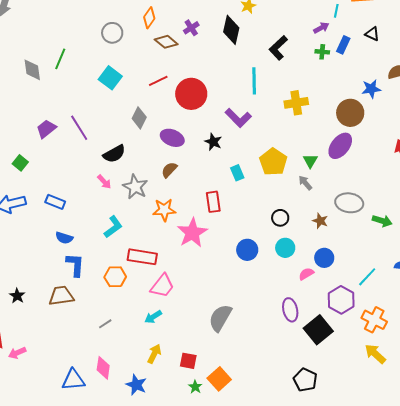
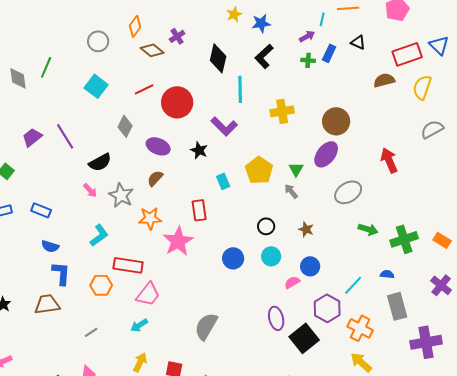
black diamond: (231, 30) -> (218, 58), moved
blue star: (371, 89) -> (261, 23), moved
gray ellipse: (349, 203) -> (348, 192), moved, turned -40

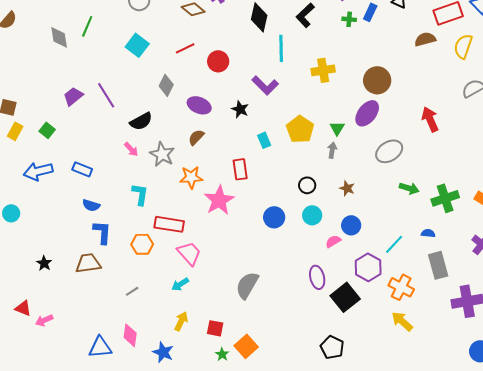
red circle: (177, 102) -> (218, 61), size x0.7
gray arrow: (291, 191) -> (332, 150), turned 49
cyan L-shape: (99, 235) -> (140, 194), turned -45
pink trapezoid: (148, 294) -> (189, 253), turned -80

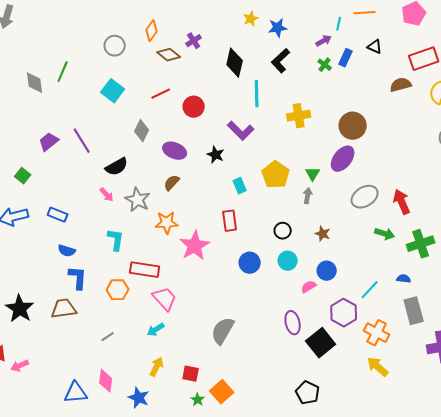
green cross: (349, 19) -> (325, 65), turned 32
red arrow: (430, 119) -> (402, 202), moved
red rectangle: (240, 169) -> (230, 221), moved
black star: (44, 263) -> (20, 309), size x1.8

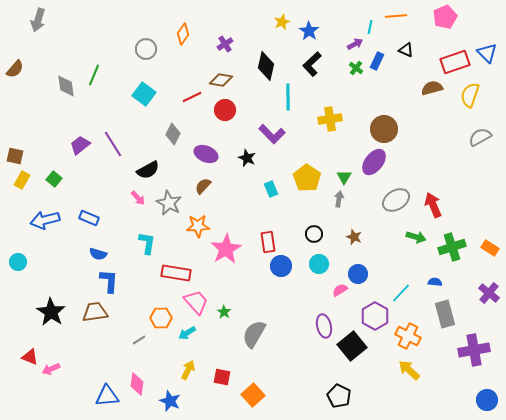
blue star: (278, 28) -> (309, 31), turned -30
brown diamond: (169, 55) -> (221, 80), moved, turned -30
red rectangle: (230, 221) -> (268, 242), moved
orange hexagon: (118, 290) -> (161, 318), moved
green star: (198, 400) -> (224, 312), moved

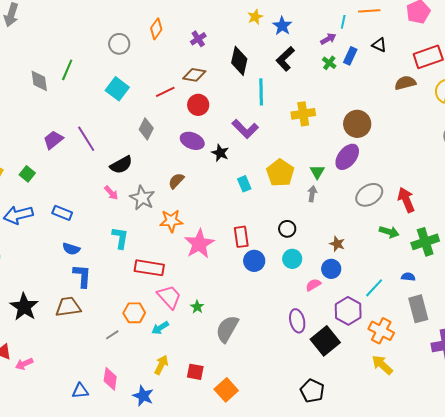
purple ellipse: (206, 154) -> (192, 141), moved
brown star: (354, 237) -> (337, 244), moved
blue triangle: (107, 396) -> (80, 391), size x0.7

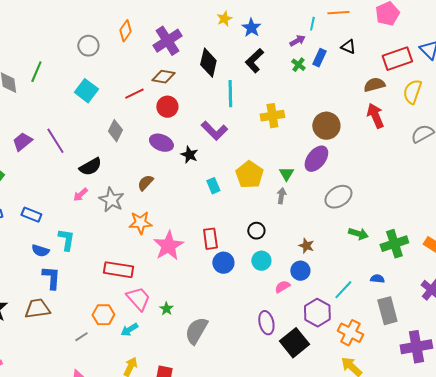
purple cross: (198, 39) -> (167, 41), size x1.8
pink arrow: (111, 193) -> (80, 195), turned 91
red arrow: (406, 200) -> (375, 116), moved
cyan L-shape: (120, 238) -> (66, 240), moved

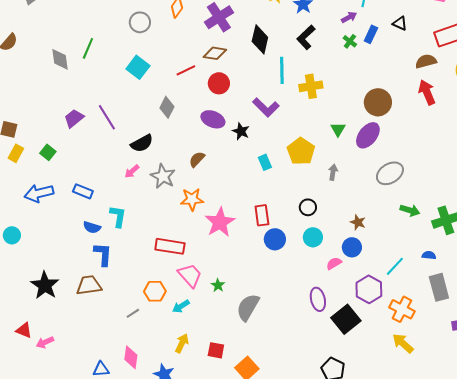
yellow cross: (272, 116) -> (311, 86), moved
green triangle: (286, 174) -> (338, 129), moved

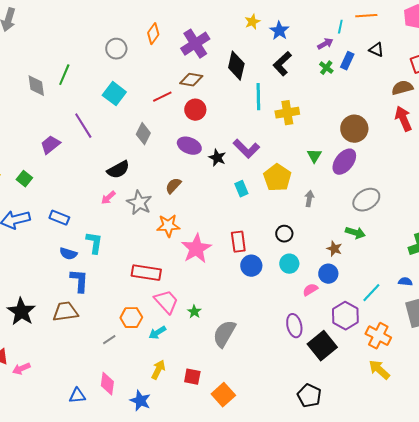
purple L-shape: (266, 107) -> (246, 149), moved
purple line: (107, 117) -> (83, 126), moved
green arrow: (410, 210) -> (355, 233), moved

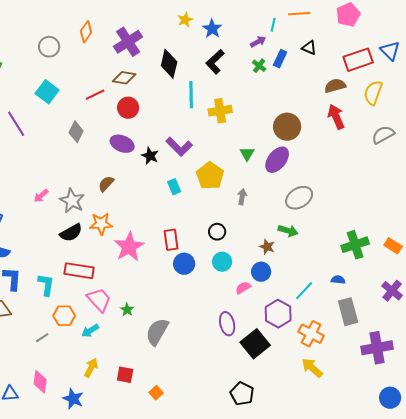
black semicircle: (118, 170) -> (71, 233), moved
cyan L-shape: (94, 243) -> (46, 285), moved
orange square: (223, 395) -> (156, 393), size x0.6

